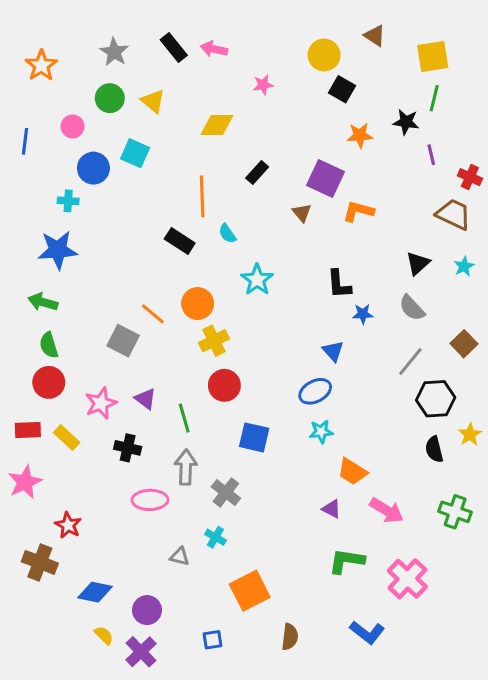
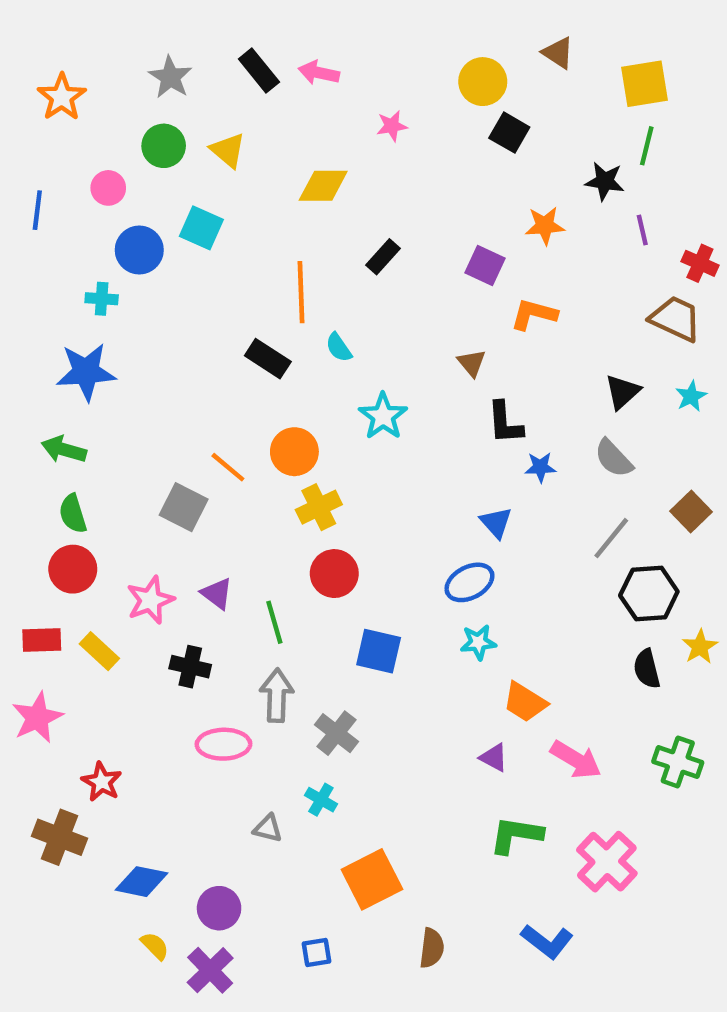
orange star: (360, 135) -> (545, 226), moved
purple square: (326, 179) -> (485, 266), size x0.7
brown triangle: (302, 213) -> (472, 363), moved

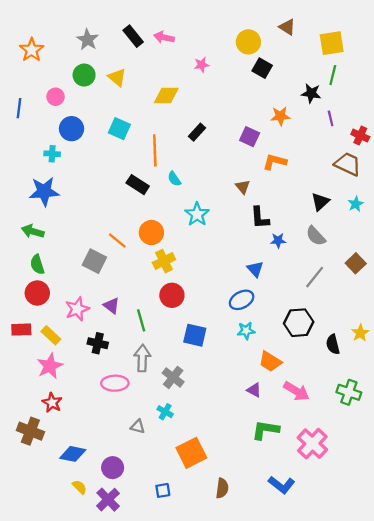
cyan square: (201, 228) -> (119, 129), moved
black hexagon: (649, 593) -> (299, 323), moved
pink star: (37, 718) -> (50, 366), moved

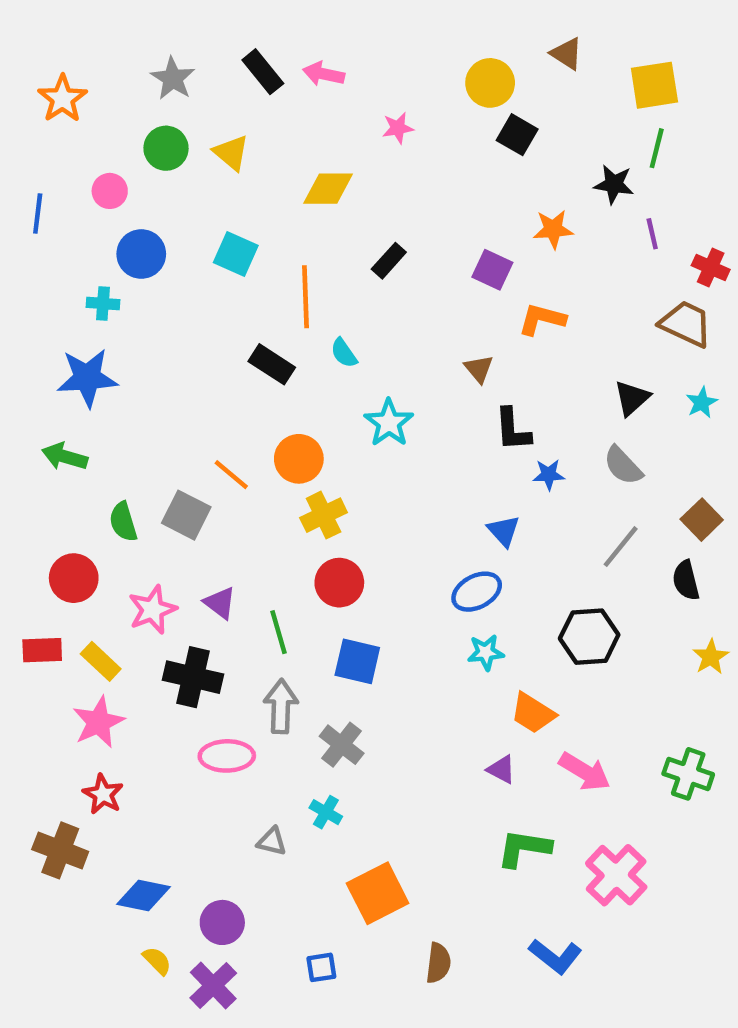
green semicircle: (37, 264) -> (123, 522), moved
blue square: (195, 335) -> (357, 661), moved
black cross: (98, 343) -> (193, 677), size x1.4
black semicircle: (333, 344) -> (686, 580), moved

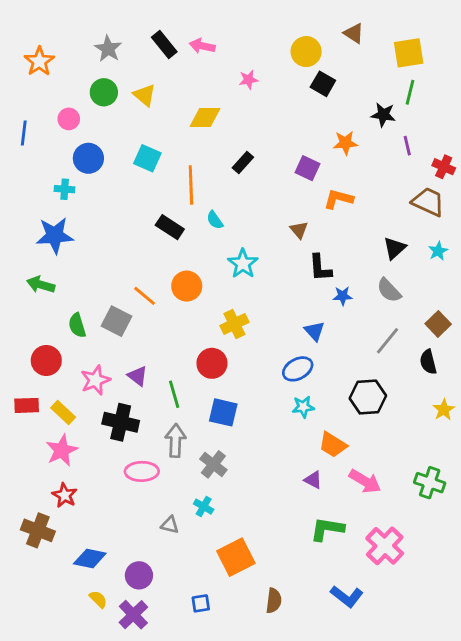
yellow cross: (324, 515) -> (234, 324), moved

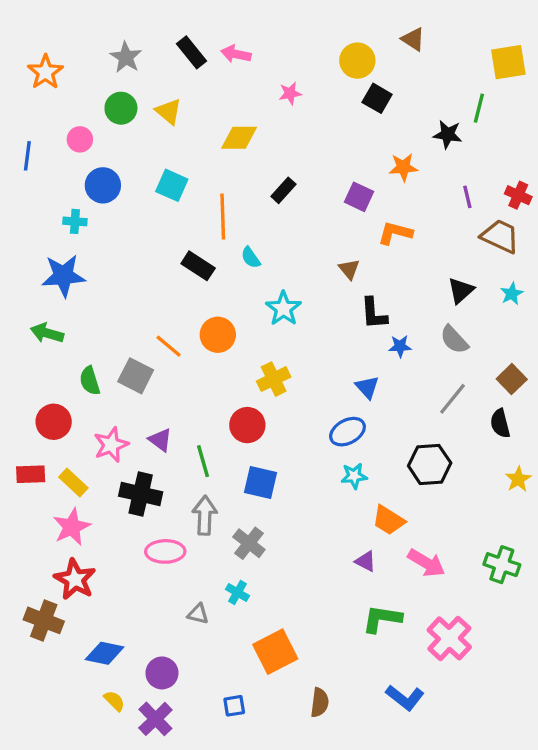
yellow square: (409, 53) -> (508, 62), moved
purple line: (407, 146) -> (467, 197), moved
red star: (65, 495) -> (75, 579), size x1.4

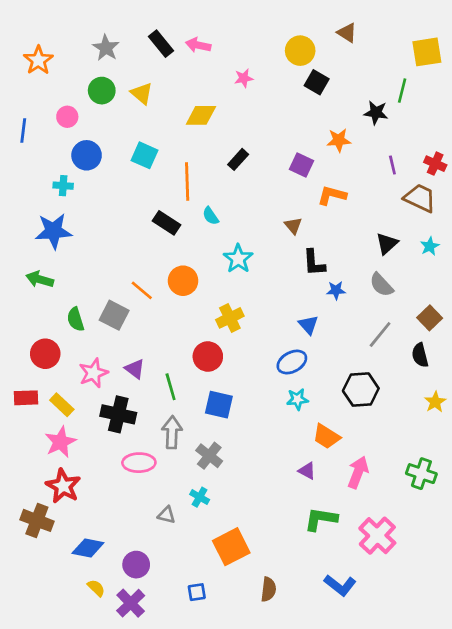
pink arrow: (426, 563) -> (358, 472), turned -100

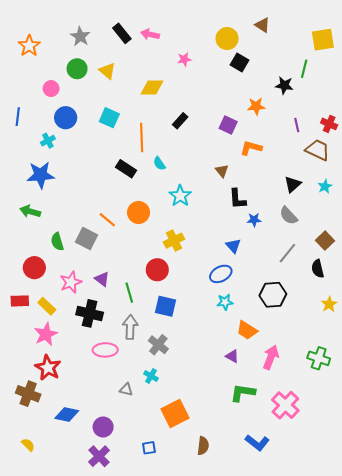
blue line: (23, 131) -> (18, 117), moved
cyan cross: (63, 186) -> (48, 141), turned -32
yellow semicircle: (96, 588) -> (28, 445), moved

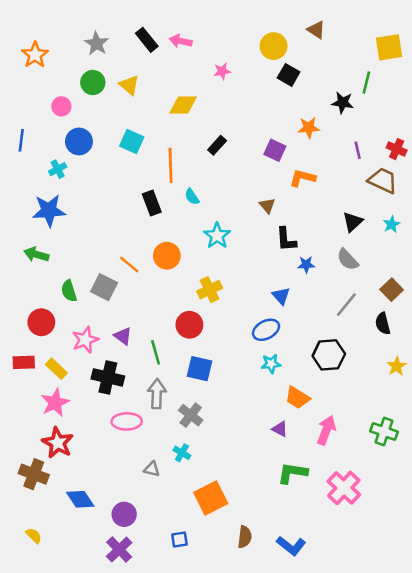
black rectangle: (126, 169) -> (152, 203), turned 36
blue diamond: (67, 415) -> (80, 499), turned 45
blue L-shape: (257, 443) -> (291, 546), moved

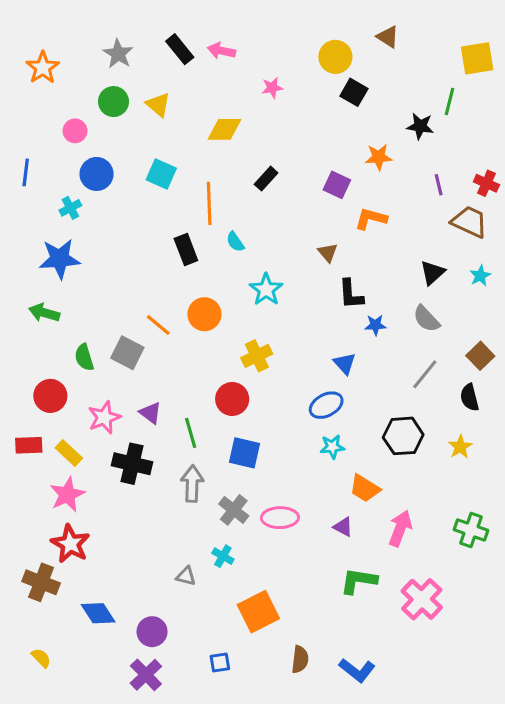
yellow star: (397, 366) -> (460, 447), moved
pink ellipse: (127, 421) -> (280, 518), moved

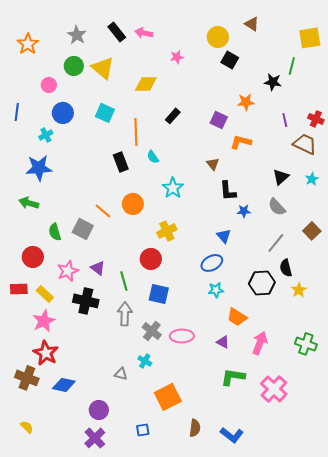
yellow triangle: (158, 105) -> (103, 68), size x1.4
black semicircle: (469, 397) -> (286, 268), moved
blue diamond: (98, 613) -> (64, 385), moved, turned -45

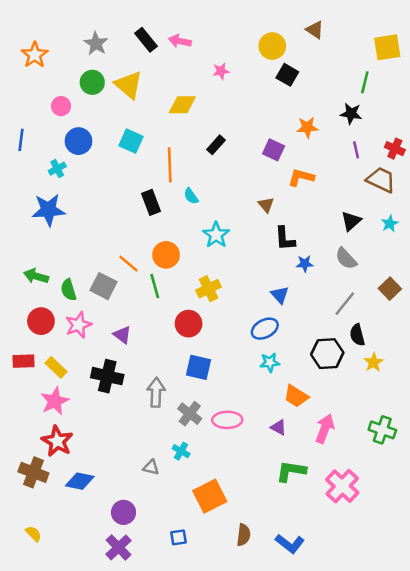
black star: (273, 82) -> (351, 114), moved
green arrow: (29, 203) -> (36, 276), moved
pink star: (68, 271) -> (78, 325), moved
green line: (124, 281) -> (155, 286), moved

